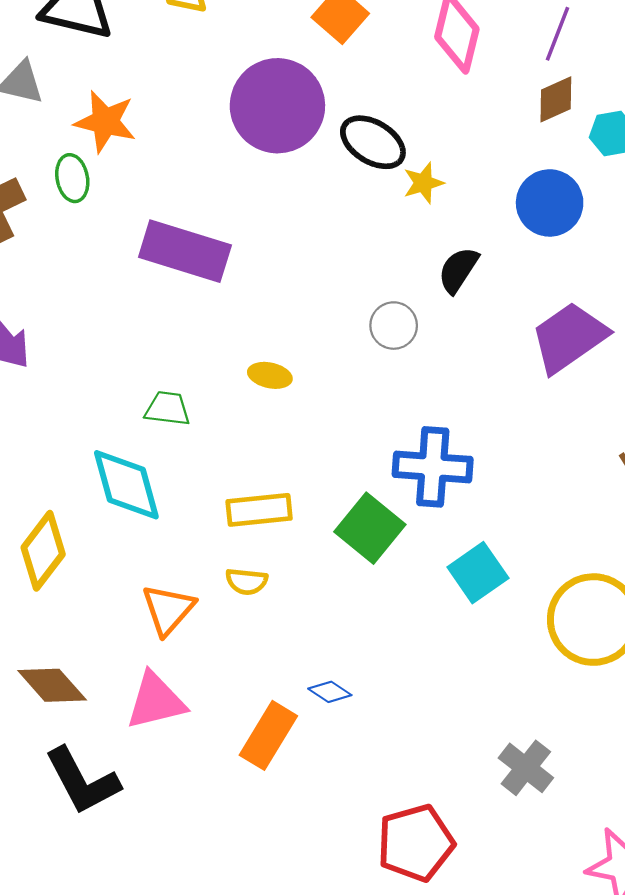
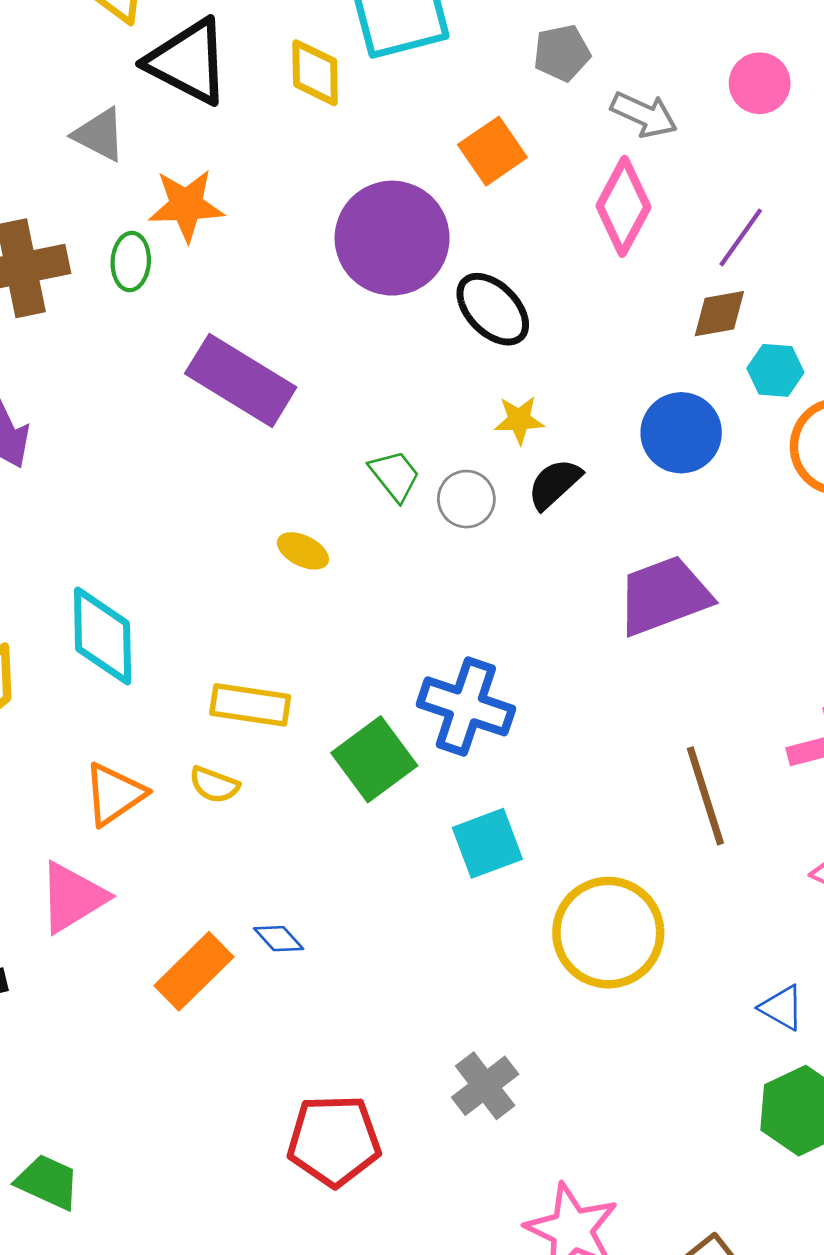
orange star: (105, 122) -> (186, 205), turned -30
yellow star: (423, 183) -> (519, 420), moved
gray circle: (394, 326) -> (466, 499), moved
green trapezoid: (168, 409) -> (395, 475), moved, turned 30
pink triangle: (156, 701) -> (72, 897), turned -32

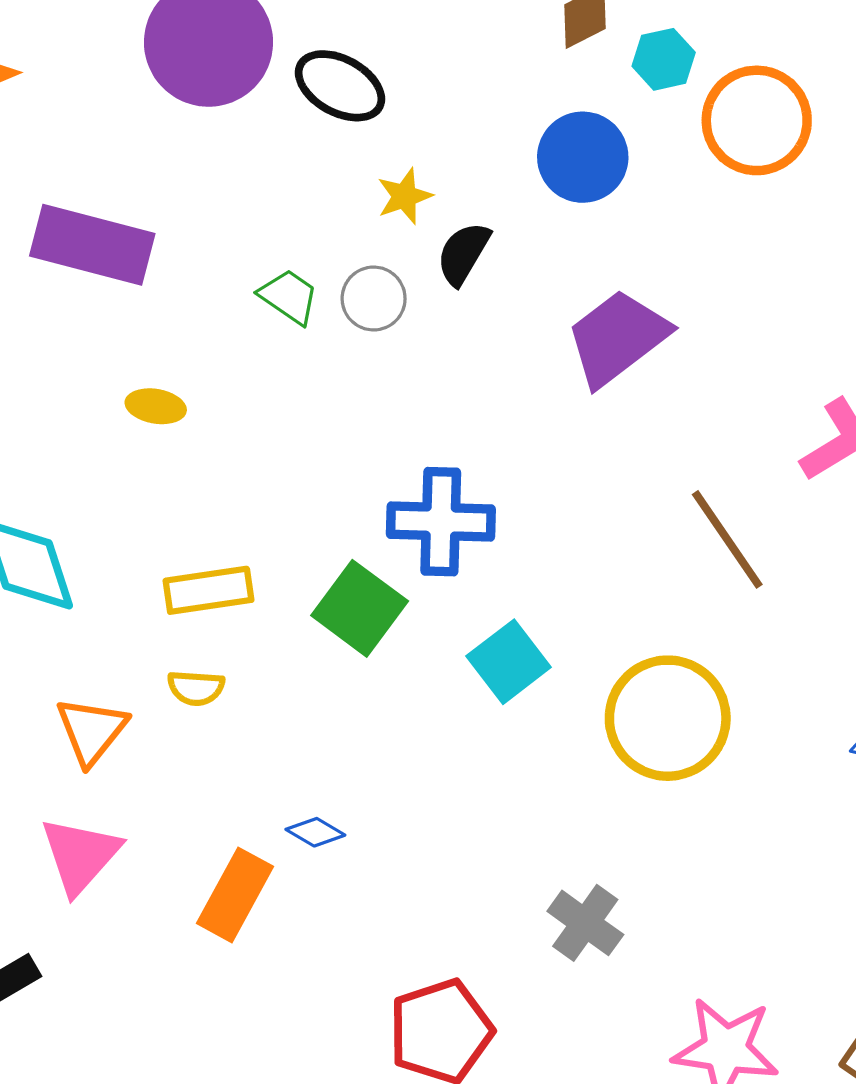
yellow ellipse: (303, 551) -> (156, 406), moved

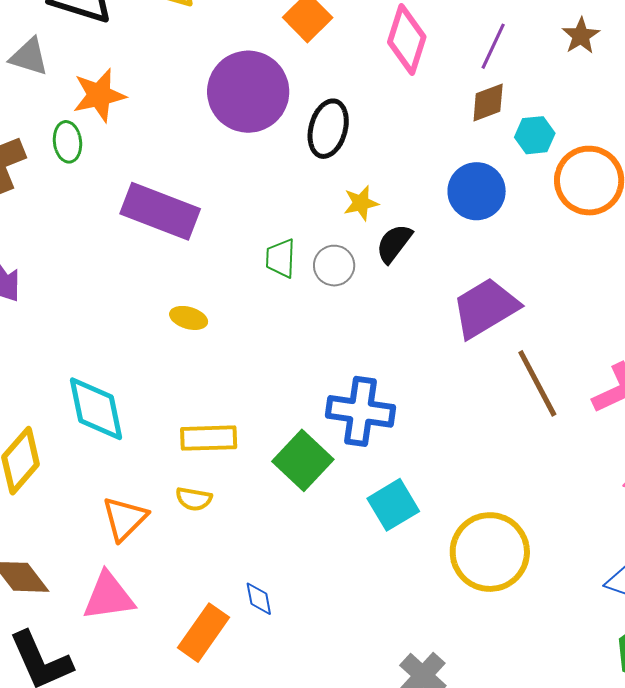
black ellipse: (340, 86) -> (328, 129), turned 70
green trapezoid: (289, 297) -> (281, 258), turned -129
brown line: (727, 539) -> (537, 383), moved
blue diamond: (315, 832) -> (259, 599), turned 42
pink triangle: (80, 855) -> (109, 596), turned 34

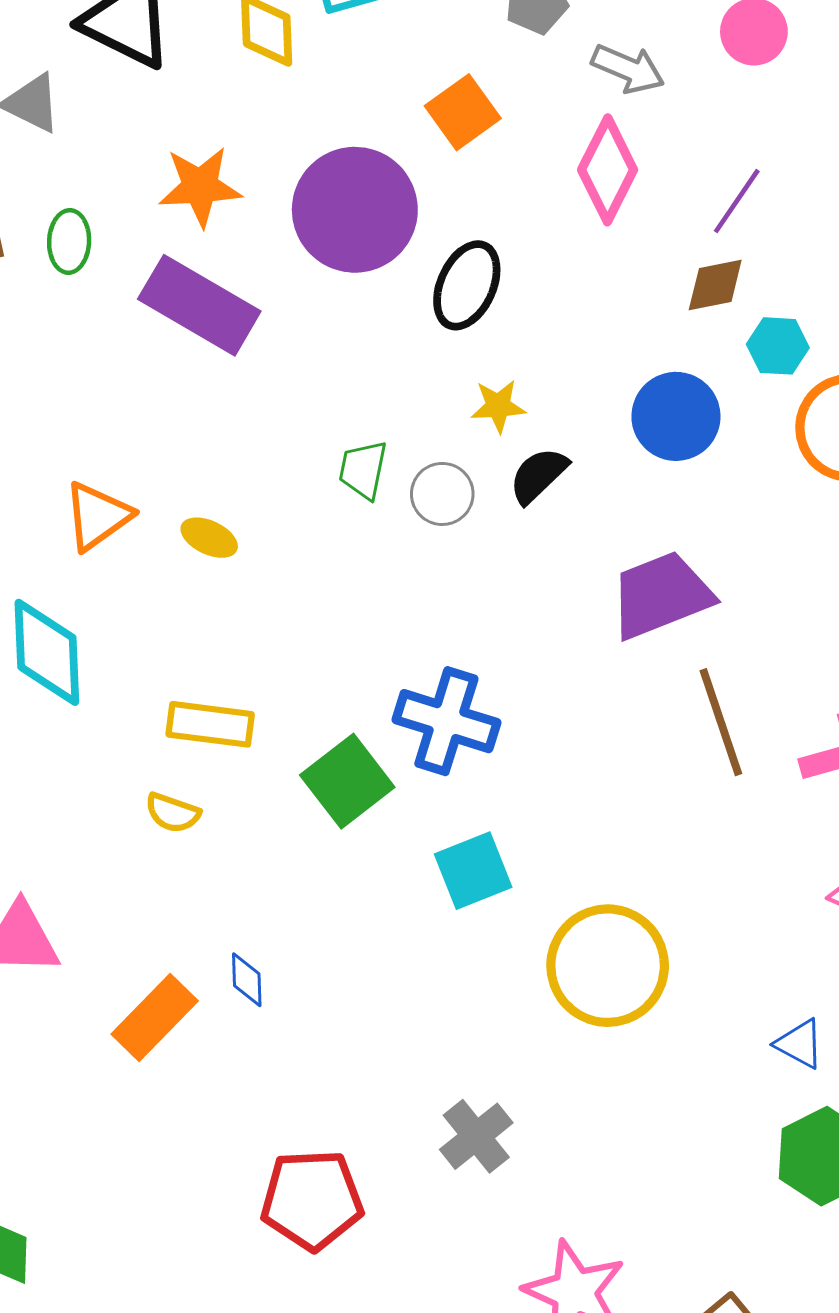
orange star: (99, 95) -> (200, 187), moved
purple rectangle: (160, 211) -> (199, 305), moved
orange triangle: (125, 518) -> (97, 516), moved

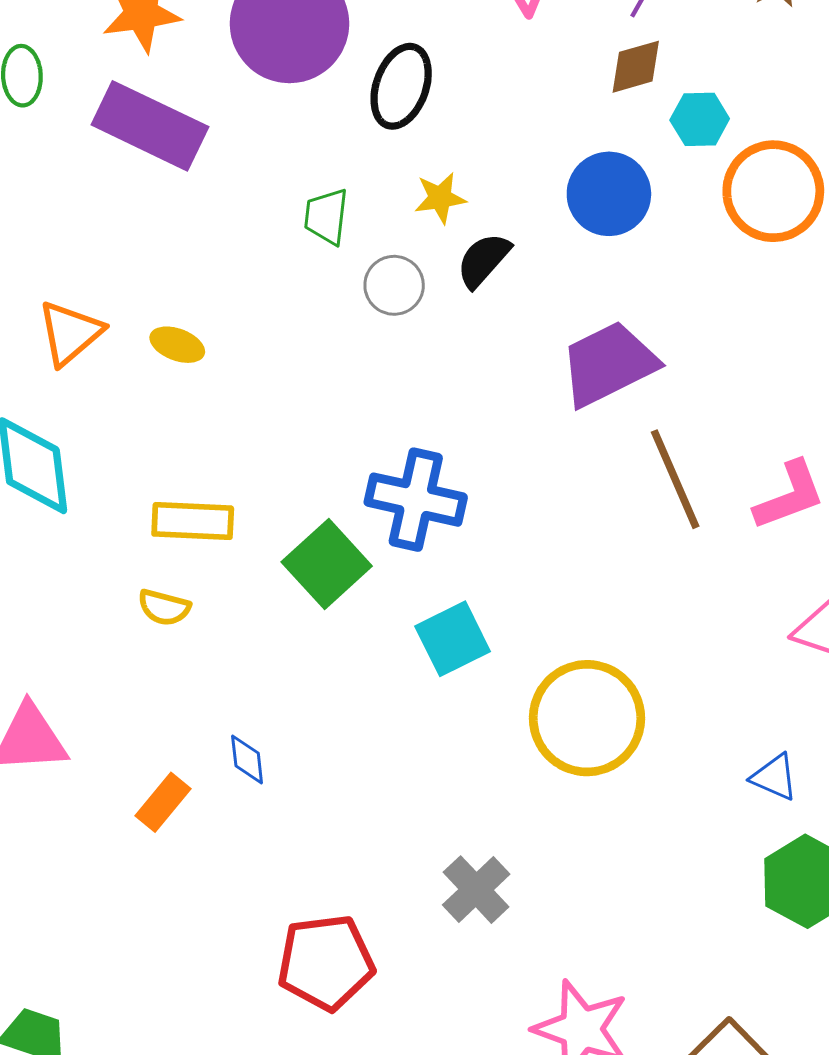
green trapezoid: (363, 470) -> (326, 217), moved
orange rectangle: (155, 1017) -> (163, 802), size x0.7

